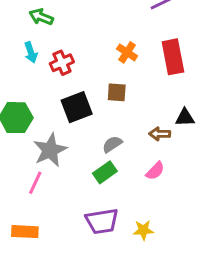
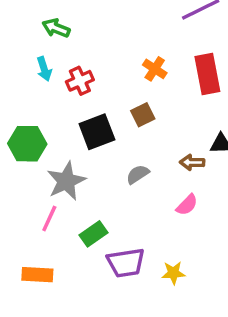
brown square: (117, 92) -> (143, 115), turned -30
green rectangle: (105, 172) -> (93, 234), moved

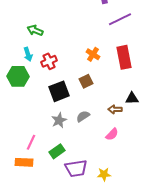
green hexagon: (27, 144) -> (18, 76), moved
gray star: (66, 181) -> (59, 120), moved, size x0.7
orange rectangle: (37, 275) -> (24, 162), moved

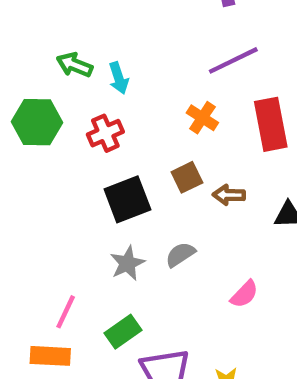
purple line: (120, 19) -> (233, 60), moved
cyan arrow: (28, 54) -> (119, 78), moved
green hexagon: (18, 76) -> (37, 122), moved
brown arrow: (115, 109) -> (229, 195), moved

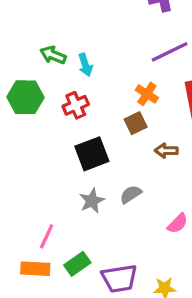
brown square: (187, 177) -> (136, 123), moved
green rectangle: (123, 332) -> (77, 264), moved

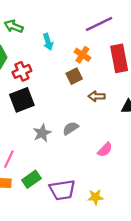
cyan arrow: (85, 65) -> (48, 42), moved
red cross: (76, 105) -> (22, 71), moved
black square: (92, 154) -> (22, 100), moved

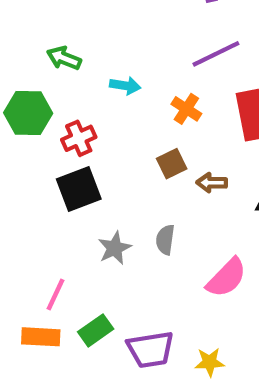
cyan arrow: (48, 42) -> (125, 86), turned -63
brown square: (74, 76) -> (172, 164), moved
gray semicircle: (71, 128) -> (165, 240), turned -49
pink semicircle: (105, 150) -> (226, 278), size x1.5

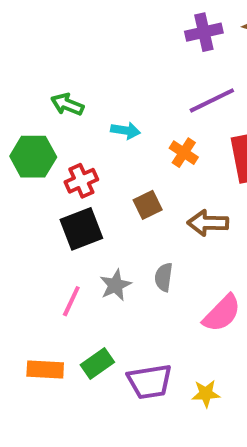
brown square: (172, 164) -> (148, 205), moved
brown arrow: (212, 183) -> (208, 223), size x1.4
pink line: (56, 295) -> (71, 301), moved

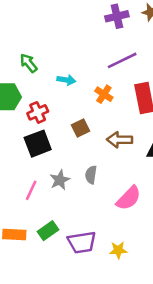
green arrow: (67, 104) -> (29, 63), turned 30

